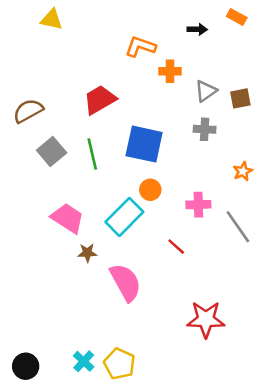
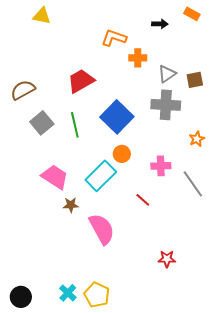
gray cross: (205, 129) -> (166, 105), size x1.6
blue square: (144, 144) -> (117, 117), turned 32
red star: (206, 319) -> (167, 259), size x0.6

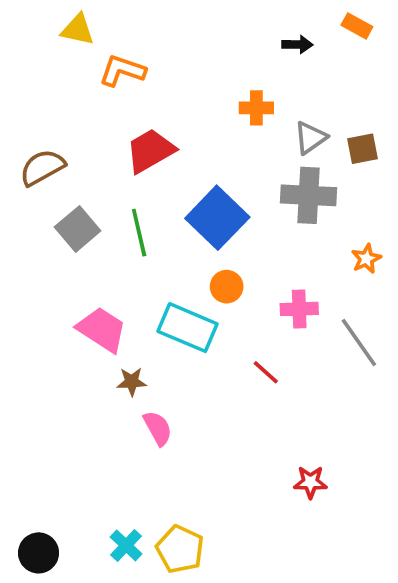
orange L-shape: (114, 38) -> (122, 71), moved
cyan rectangle: (101, 176) -> (187, 328), turned 68
pink semicircle: (102, 229) -> (158, 428), moved, size x0.6

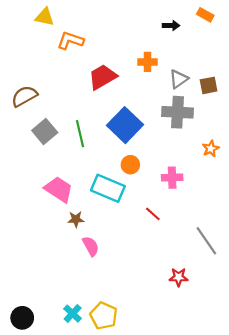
red trapezoid: (150, 151) -> (103, 77), moved
gray line: (359, 342) -> (206, 241), moved

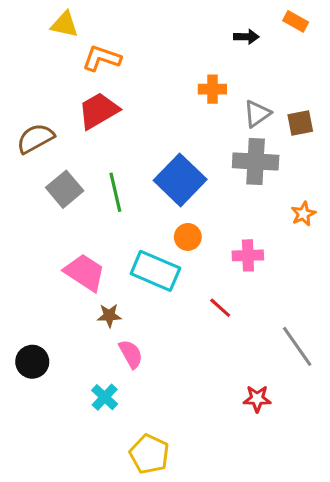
red trapezoid: (103, 77) -> (98, 111), moved
cyan cross: (73, 314) -> (105, 397), moved
black circle: (22, 318) -> (32, 362), moved

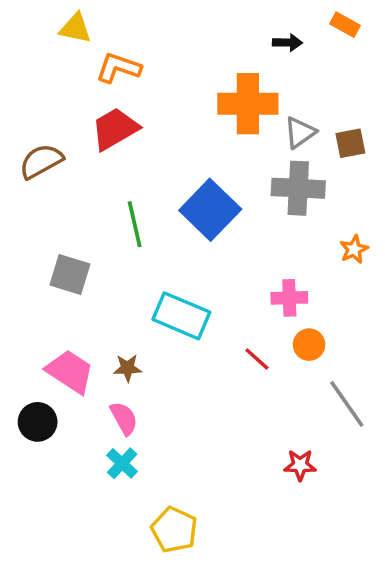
orange cross: (212, 89) -> (248, 104), size x1.8
gray square: (65, 189) -> (70, 274), moved, turned -33
orange circle: (188, 237) -> (309, 345), moved
pink trapezoid: (85, 272) -> (70, 372), moved
pink semicircle: (131, 354) -> (124, 418), moved

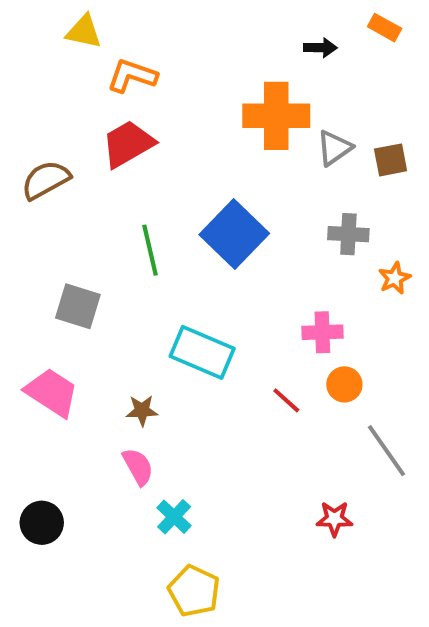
gray cross: (298, 188) -> (348, 234), moved, size x0.7
pink trapezoid: (70, 372) -> (52, 392), moved
black circle: (38, 422) -> (42, 523), moved
cyan cross: (122, 463) -> (174, 517), moved

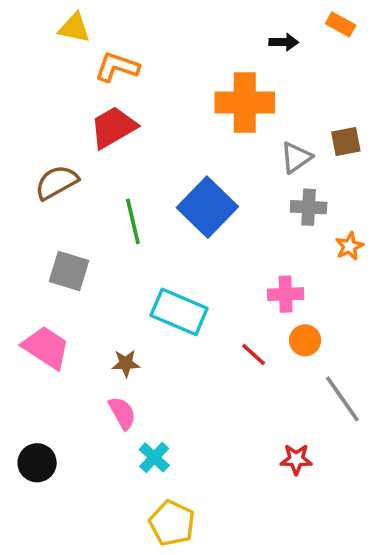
gray triangle: (334, 148) -> (296, 157), moved
brown semicircle: (46, 180) -> (57, 182), moved

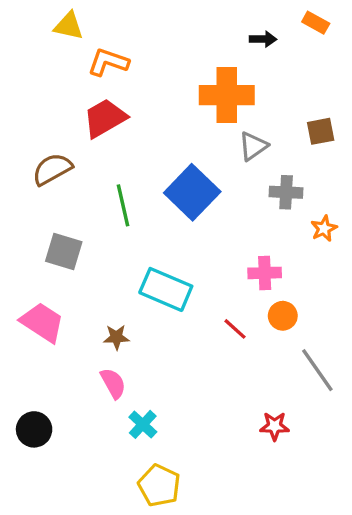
gray triangle: (296, 157) -> (253, 146), moved

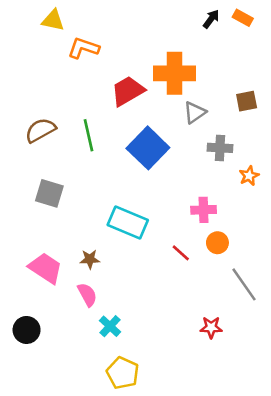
black arrow: (263, 39) -> (211, 19), moved, turned -54
red trapezoid: (105, 118) -> (128, 91), moved
green line: (123, 205) -> (88, 135), moved
pink trapezoid: (42, 322) -> (46, 268), moved

